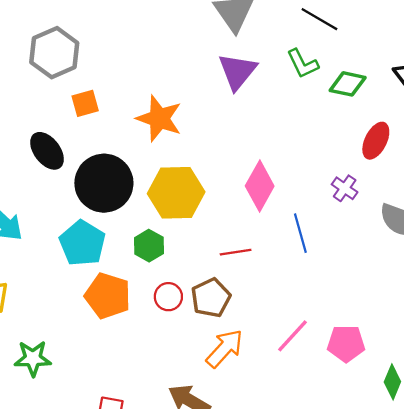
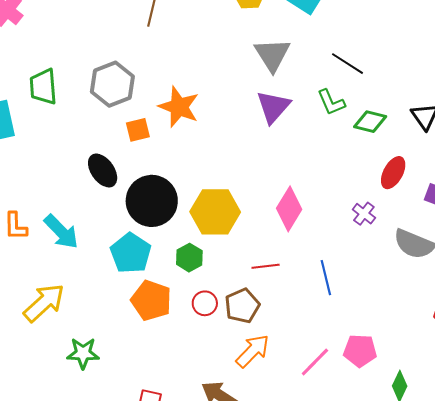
orange star: (159, 119) -> (179, 107), moved
blue line: (300, 233) -> (326, 278), moved
pink line: (293, 336) -> (315, 362), moved

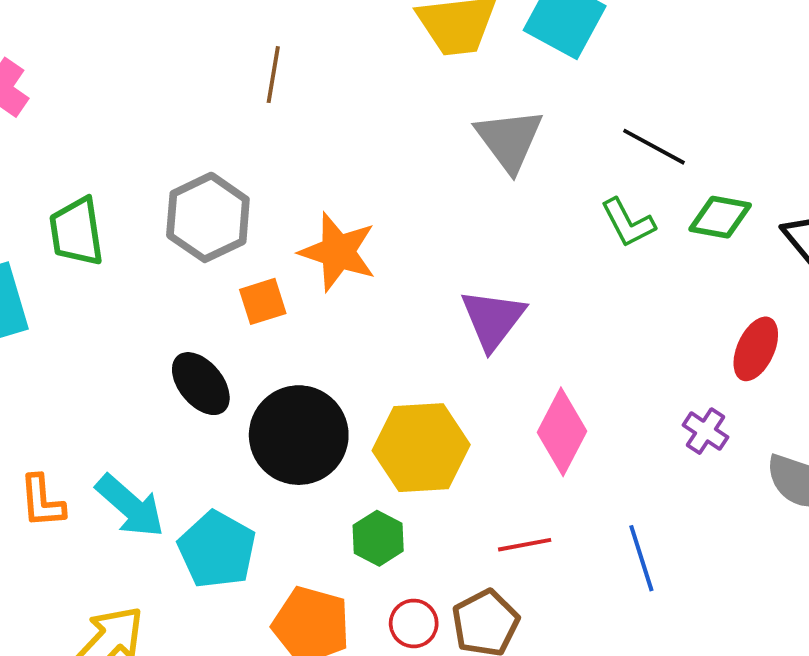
purple triangle: (273, 107) -> (493, 319), moved
green diamond: (370, 122) -> (720, 217), moved
cyan pentagon: (131, 253) -> (217, 550), moved

